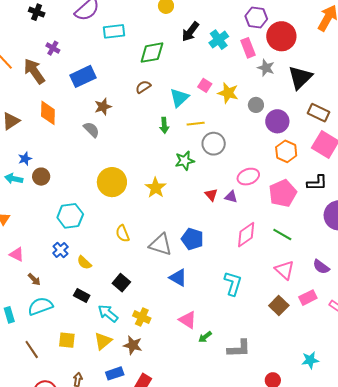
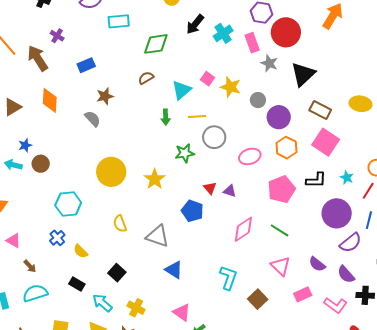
blue rectangle: (83, 76) -> (86, 65), size x0.7
pink ellipse: (248, 177) -> (250, 156), moved
blue pentagon: (192, 239) -> (192, 211), moved
brown square: (279, 305) -> (258, 299), moved

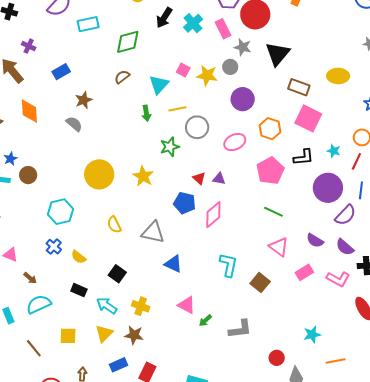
gray circle: (258, 100) -> (230, 67), moved
purple circle: (279, 117) -> (243, 99), moved
pink diamond: (243, 229) -> (213, 215), moved

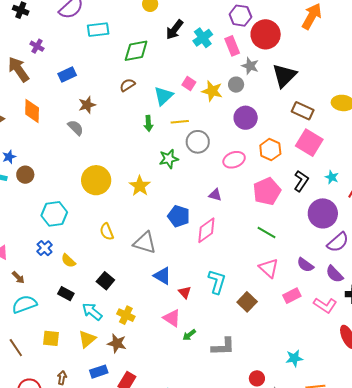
black L-shape: (304, 157) -> (301, 181), turned -55
red triangle: (199, 178) -> (185, 292), moved

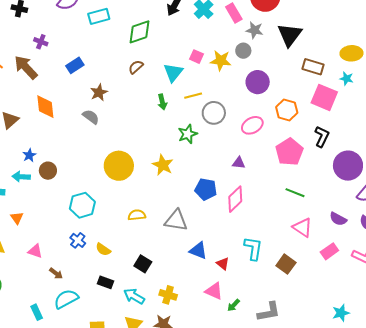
cyan star: (332, 177) -> (347, 79), moved
yellow semicircle: (107, 232) -> (137, 215), turned 114

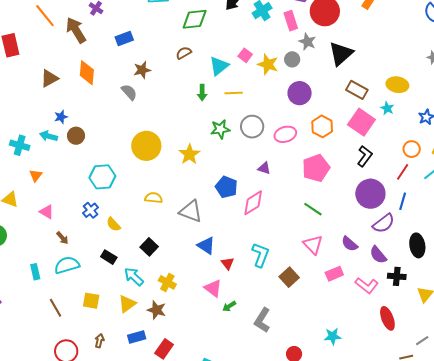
gray circle: (214, 113) -> (252, 127), moved
black L-shape: (322, 137) -> (365, 156), moved
gray L-shape: (269, 312) -> (262, 320), turned 120

